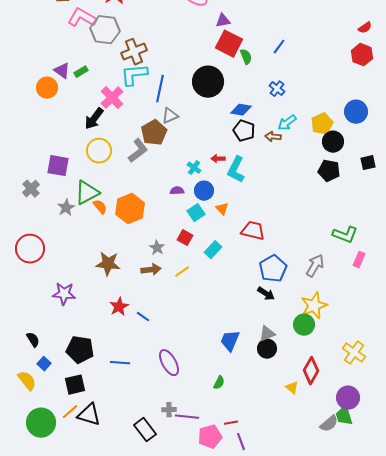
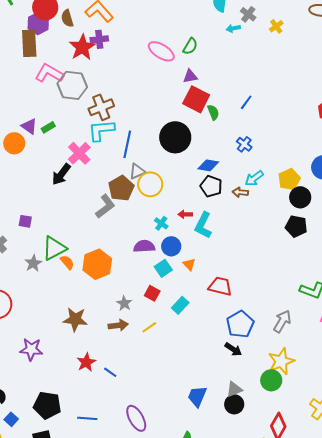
yellow circle: (99, 151) -> (150, 184), moved
purple square: (58, 166) -> (25, 221), size x0.6
purple semicircle: (177, 191) -> (144, 246), size x1.5

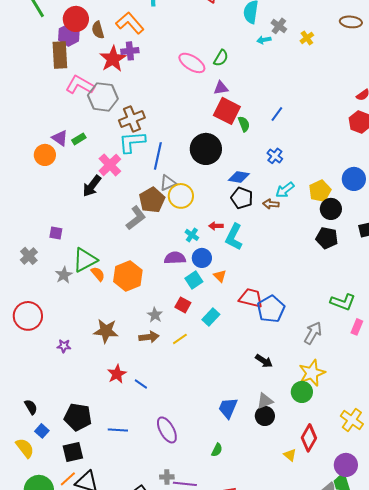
blue pentagon: (240, 324) -> (271, 309), moved
purple star: (31, 349) -> (64, 346), moved, size x0.6

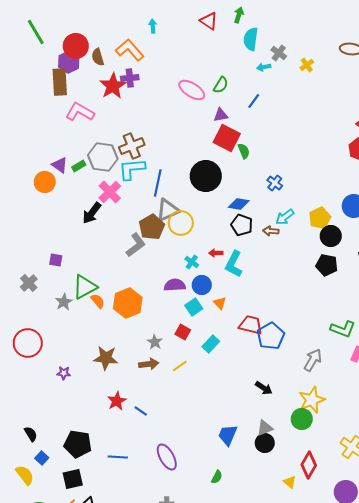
gray hexagon: (103, 97) -> (103, 157), moved
blue line: (277, 114) -> (254, 101), moved
gray triangle: (168, 183) -> (168, 210), size x1.4

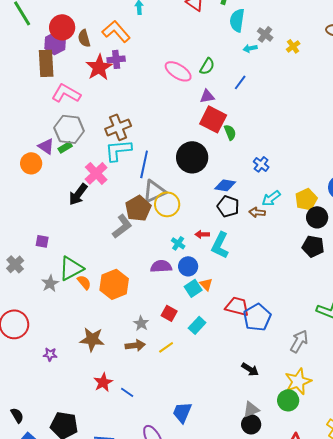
gray hexagon: (103, 157) -> (69, 129), moved
cyan square: (194, 307) -> (193, 288), moved
blue trapezoid: (228, 435) -> (182, 412), moved

